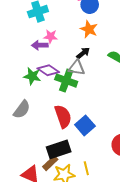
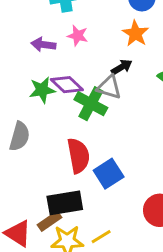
purple arrow: (40, 45) -> (43, 45), moved
green star: (32, 76) -> (42, 90), turned -30
gray semicircle: (22, 109) -> (20, 136), turned -30
yellow line: (86, 168) -> (101, 237), turned 64

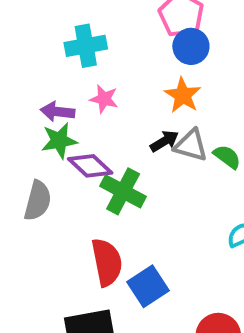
gray triangle: (109, 87) -> (191, 145), moved
green star: (42, 90) -> (59, 141), moved
gray semicircle: (20, 136) -> (38, 201), moved

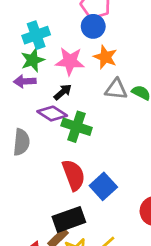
blue circle: (191, 46) -> (93, 26), moved
pink star: (104, 99) -> (70, 61), moved, size x1.5
green star: (59, 141) -> (33, 60), moved
black arrow: (164, 141) -> (63, 92), moved

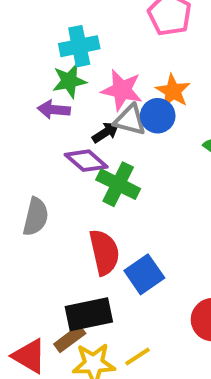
blue circle: (93, 26) -> (158, 116), moved
gray triangle: (116, 89) -> (130, 120), moved
gray semicircle: (21, 142) -> (36, 217), moved

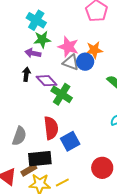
cyan cross: (79, 46) -> (36, 20), moved, turned 36
orange star: (173, 91) -> (94, 50), turned 30
black arrow: (106, 132) -> (26, 74), moved, turned -56
gray semicircle: (36, 217) -> (19, 136), moved

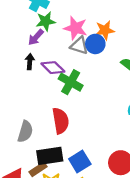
purple arrow: (33, 53) -> (36, 37), turned -56
blue square: (70, 141) -> (80, 162), moved

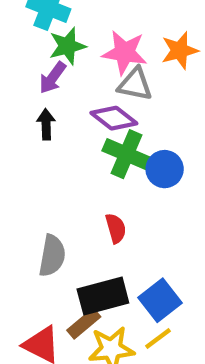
blue circle: (95, 44) -> (165, 169), moved
purple diamond: (53, 68) -> (114, 118), moved
red semicircle: (61, 121) -> (116, 228), size x0.6

